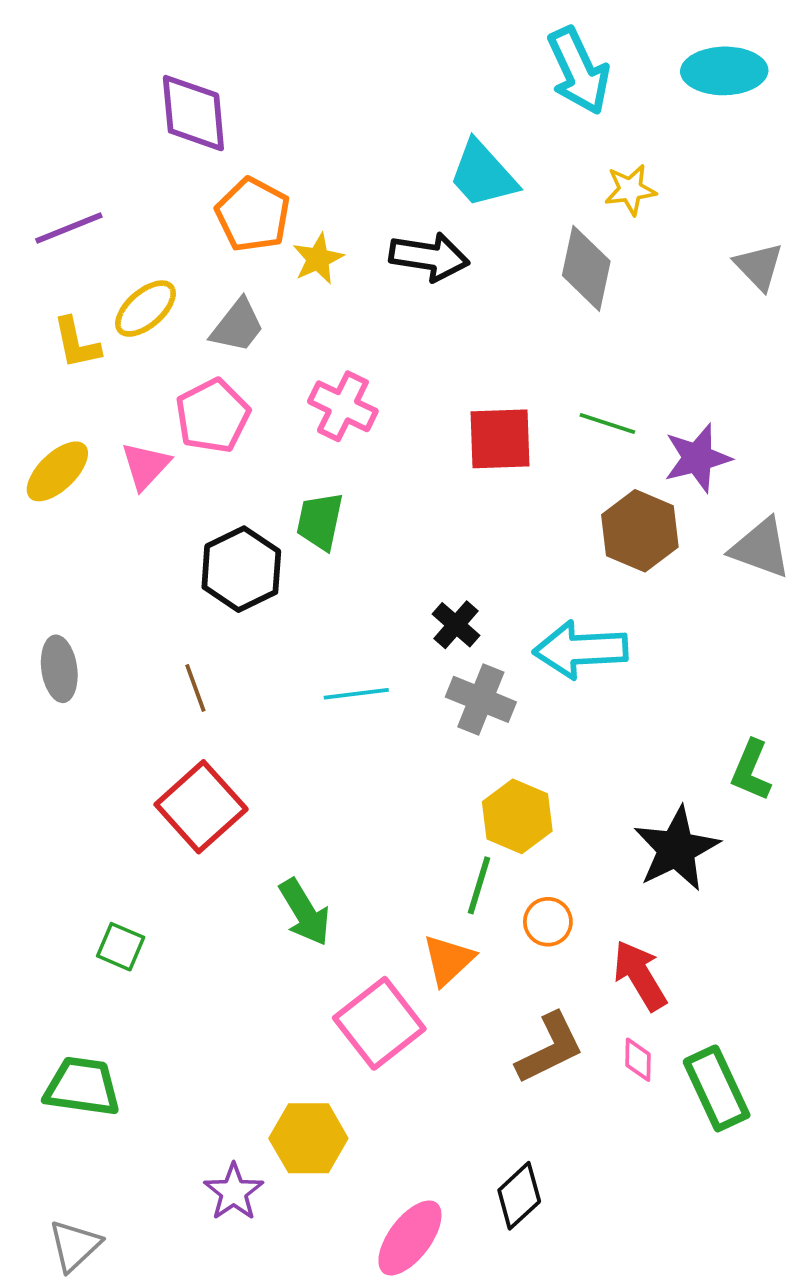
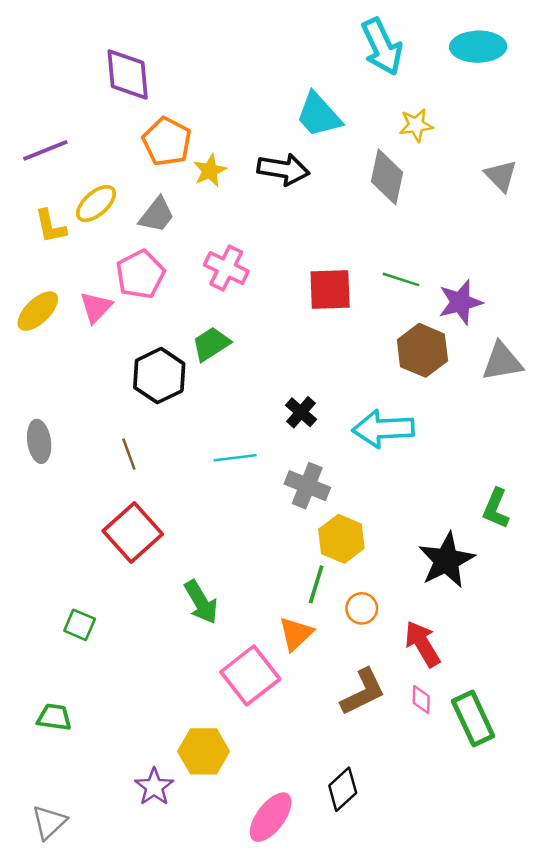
green trapezoid: (320, 521) -> (211, 344), turned 45
gray triangle: (761, 548) -> (502, 362), turned -30
gray cross: (481, 699) -> (307, 486), moved
green trapezoid: (82, 1087) -> (54, 717), size x0.7

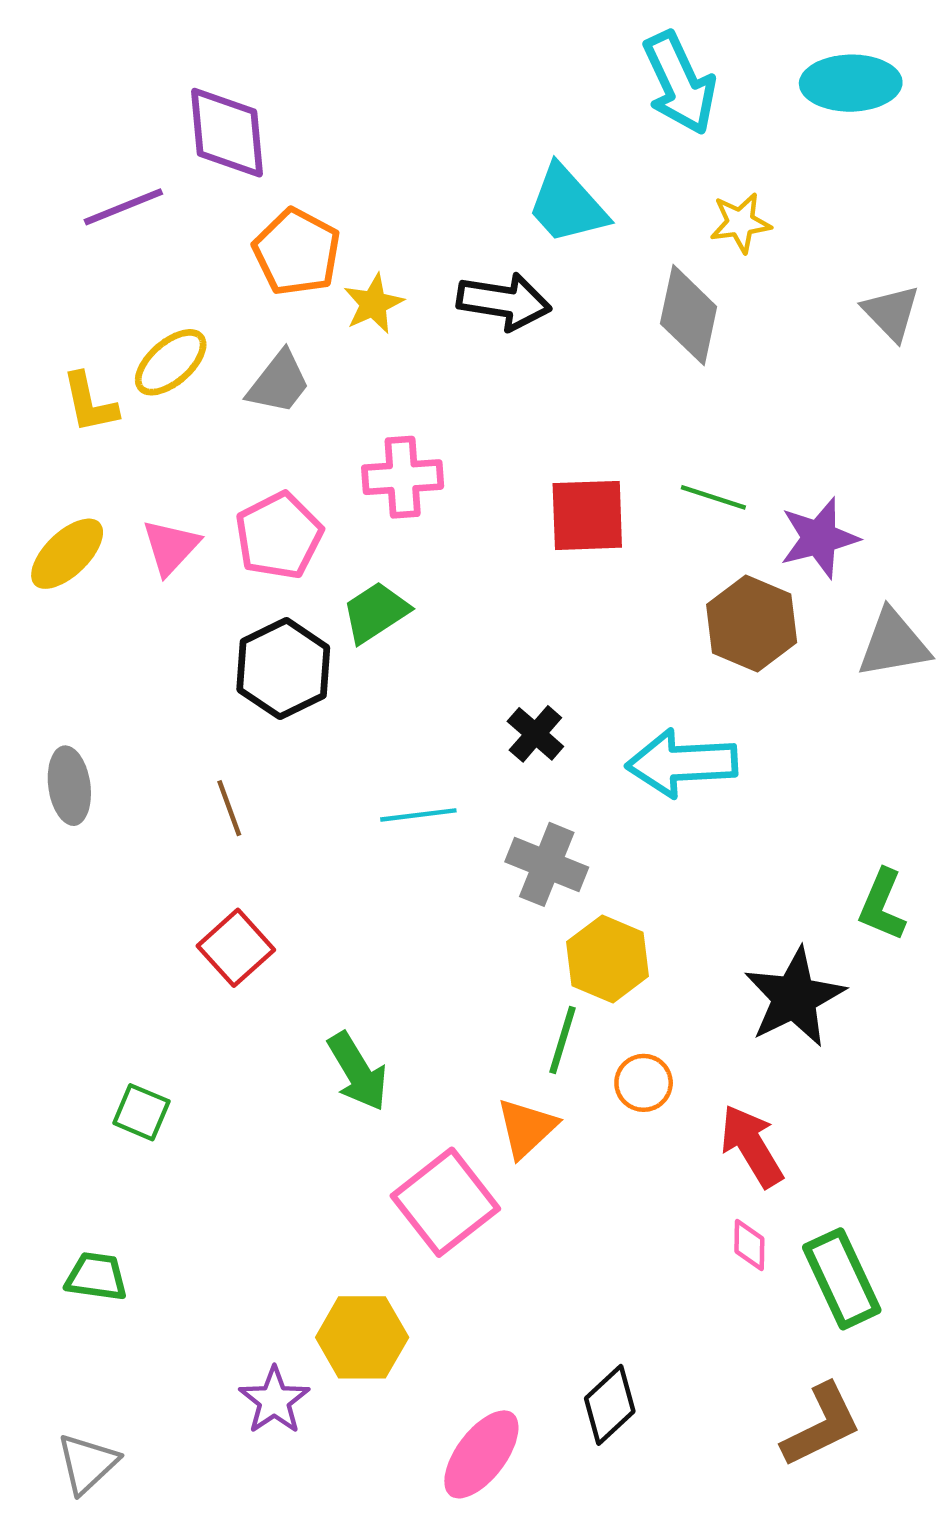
purple line: (45, 150) -> (123, 207), moved
pink cross: (226, 268) -> (403, 477), turned -30
pink pentagon: (140, 274) -> (279, 536), moved
red square: (133, 532) -> (236, 948), size x0.7
brown L-shape: (363, 692) -> (821, 1425), moved

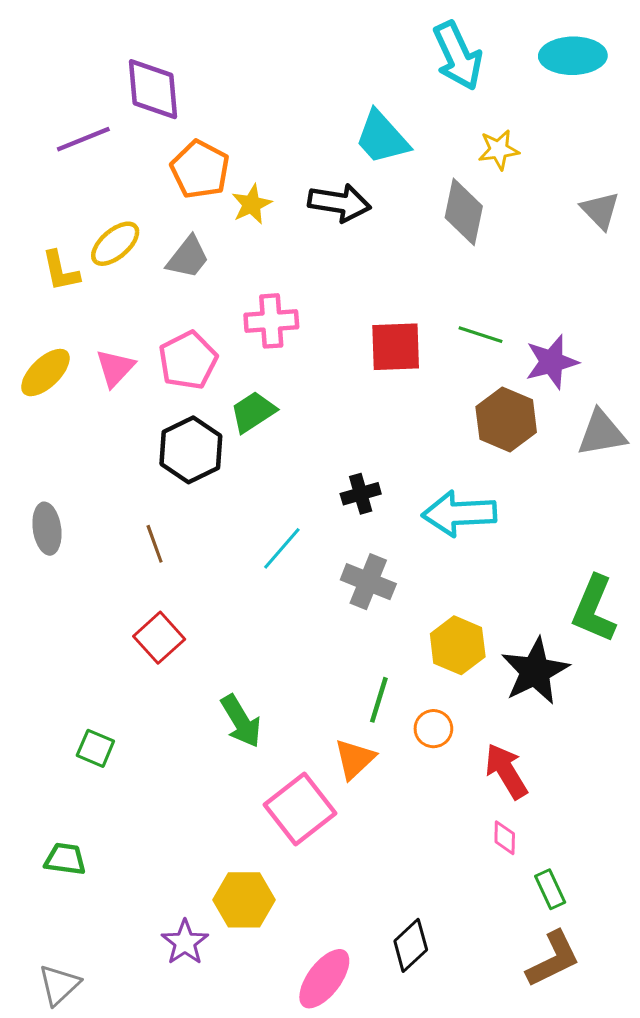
black cross: (535, 734) -> (361, 494), turned 33
cyan line: (418, 815) -> (282, 548), turned -42
green L-shape: (882, 905) -> (594, 609), size x1.4
yellow hexagon: (608, 959) -> (458, 645), moved
green rectangle: (842, 1279) -> (550, 889), moved, size x0.6

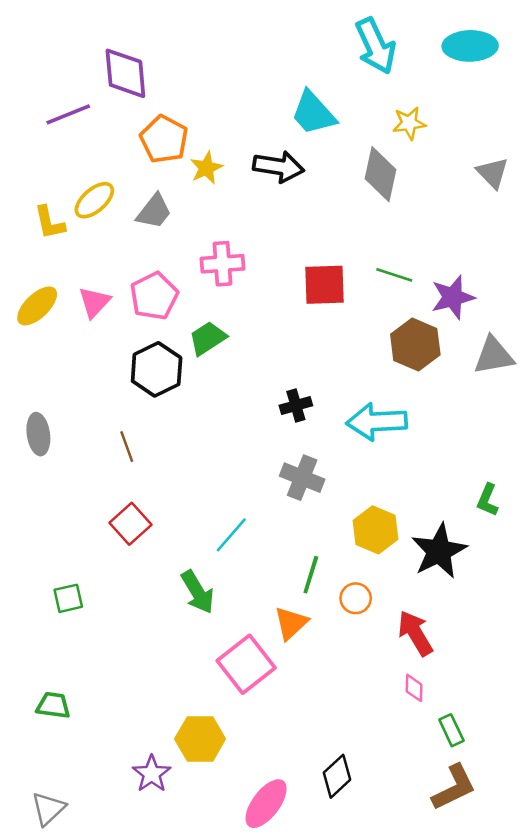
cyan line: (282, 548) -> (231, 535), moved
green L-shape: (594, 609) -> (487, 500), size x0.6
green square: (95, 748) -> (68, 598), moved, turned -36

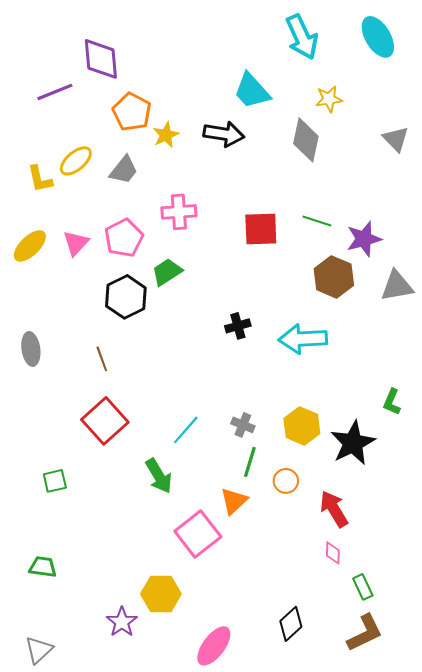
cyan ellipse: (470, 46) -> (378, 37), turned 60
gray cross: (302, 478) -> (243, 425), moved, size x0.7
red square: (130, 524) -> (105, 421), size x1.4
black diamond: (337, 776) -> (291, 624), moved

